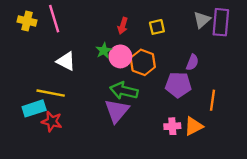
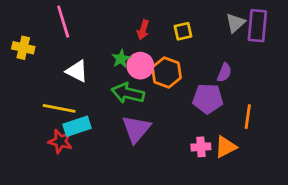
yellow cross: (27, 21) -> (23, 48), moved
green arrow: (124, 91) -> (128, 93), moved
cyan rectangle: (34, 108) -> (77, 126), moved

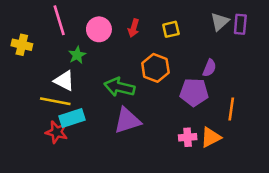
purple rectangle: (257, 26) -> (240, 24), size x0.7
green star: (121, 59) -> (77, 55), moved
pink circle: (140, 66) -> (99, 29), moved
white triangle: (77, 71) -> (64, 81), moved
purple triangle: (136, 129) -> (127, 121), turned 32

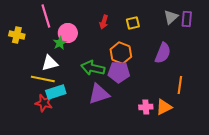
pink circle: (99, 29) -> (68, 33), moved
purple semicircle: (209, 68) -> (163, 53), size x1.5
white triangle: (64, 81) -> (50, 63), turned -42
purple pentagon: (194, 92) -> (119, 72), moved

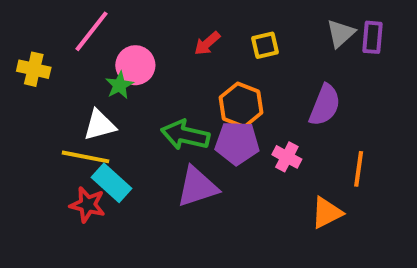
pink line: (46, 16) -> (92, 31), turned 55
red arrow: (104, 22) -> (207, 43), turned 32
cyan rectangle: (56, 92) -> (111, 183), turned 60
pink cross: (146, 107) -> (287, 157), moved, turned 32

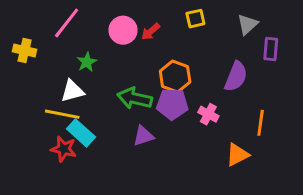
purple rectangle: (373, 37) -> (271, 49), moved
yellow square: (265, 45) -> (195, 19), moved
pink circle: (135, 65) -> (123, 30), moved
purple triangle: (197, 187) -> (143, 136), size x0.7

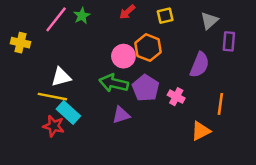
pink circle: (123, 30) -> (123, 56), moved
red arrow: (151, 32) -> (127, 12), moved
green star: (87, 62) -> (82, 16), moved
orange hexagon: (175, 77) -> (148, 48), moved
purple pentagon: (172, 104) -> (146, 88), turned 30

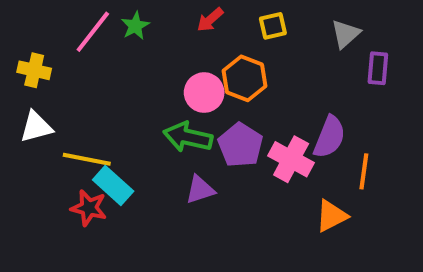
purple semicircle: (200, 65) -> (329, 137), moved
white triangle: (61, 77) -> (36, 127), moved
pink cross: (176, 97) -> (291, 159), size x1.5

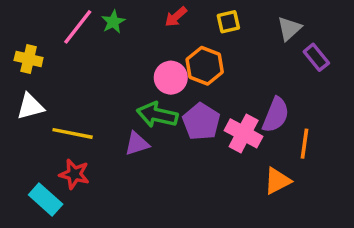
purple rectangle: (378, 68) -> (316, 57), turned -44
cyan rectangle: (113, 186) -> (46, 199), moved
purple triangle: (200, 190) -> (137, 144), moved

